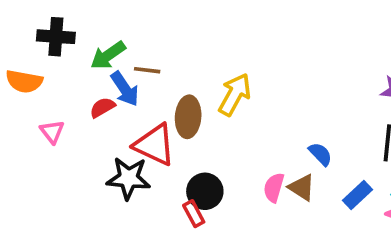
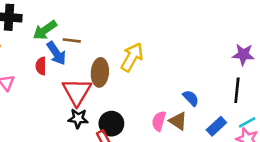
red semicircle: (102, 107) -> (41, 66), turned -60
red triangle: (155, 145) -> (77, 92), turned 36
black star: (129, 178) -> (78, 119), moved, size x0.7

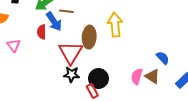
yellow arrow: (132, 57) -> (115, 25), turned -35

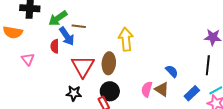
brown ellipse: (89, 37) -> (109, 63), moved
black star: (72, 74) -> (74, 93), moved

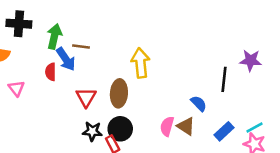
green arrow: (58, 18) -> (54, 36), turned 138
black line: (208, 65) -> (224, 79), moved
red triangle: (83, 66) -> (86, 97), size x0.7
black star: (74, 93) -> (92, 131), moved

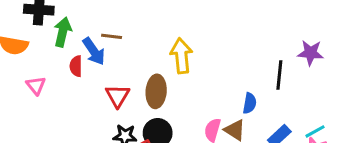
green arrow: (54, 36) -> (63, 32), moved
blue semicircle: (199, 103) -> (250, 103), turned 54

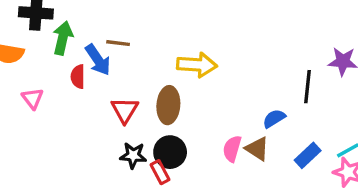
yellow arrow: (181, 56) -> (197, 65), turned 100
blue semicircle: (250, 103) -> (274, 119), turned -132

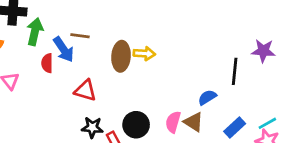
yellow arrow: (197, 65) -> (144, 54), size x0.7
brown ellipse: (168, 105) -> (121, 56), moved
red triangle: (125, 110) -> (85, 90), turned -45
black circle: (170, 152) -> (136, 125), moved

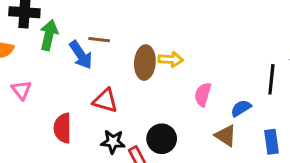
red semicircle: (47, 63) -> (63, 128), moved, size x1.4
pink semicircle: (173, 122) -> (203, 95), moved
blue rectangle: (235, 127) -> (271, 142), turned -55

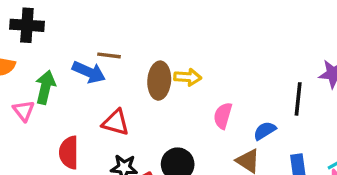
green arrow: (49, 35) -> (45, 87), moved
blue arrow: (81, 55) -> (89, 72), turned -32

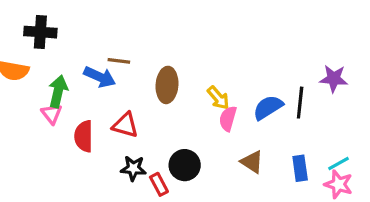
yellow arrow: (188, 77) -> (218, 98), moved, turned 45
pink triangle: (24, 111) -> (52, 114), moved
blue semicircle: (265, 131) -> (268, 107), moved, size x1.4
red semicircle: (69, 153) -> (84, 136), moved

